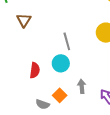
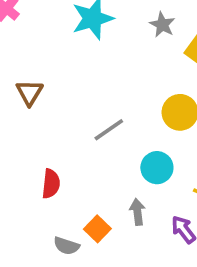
gray line: (67, 41) -> (109, 130), turned 72
cyan circle: (61, 63) -> (157, 168), moved

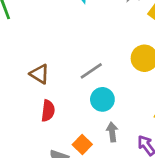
brown triangle: (30, 92) -> (40, 74), moved, turned -30
cyan circle: (157, 168) -> (102, 99), moved

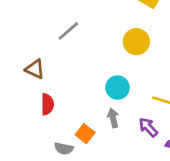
gray line: (91, 71) -> (68, 31), moved
cyan circle: (102, 99) -> (117, 88), moved

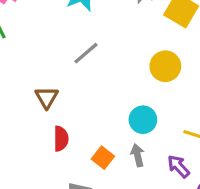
brown triangle: (35, 69) -> (47, 97), turned 35
orange square: (85, 134) -> (103, 158), moved

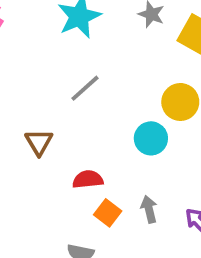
cyan circle: (143, 120) -> (151, 138), moved
red semicircle: (61, 139) -> (88, 179), moved, turned -95

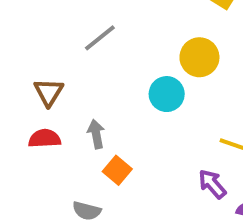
red semicircle: (88, 179) -> (45, 138), moved
gray arrow: (149, 209) -> (96, 134), moved

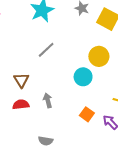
orange square: (117, 170) -> (87, 114), moved

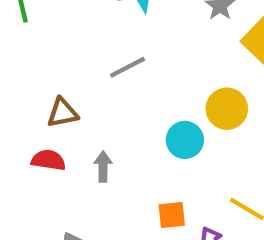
brown triangle: (21, 80) -> (63, 113), turned 35
orange square: (87, 114) -> (172, 215), turned 32

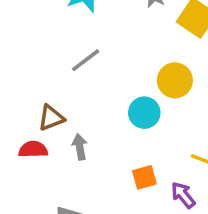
brown triangle: (63, 113) -> (51, 118), moved

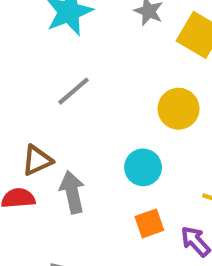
cyan circle: (144, 113) -> (143, 167), moved
gray arrow: (80, 147) -> (72, 192), size x1.4

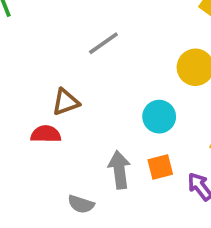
gray arrow: (72, 192) -> (119, 170), moved

